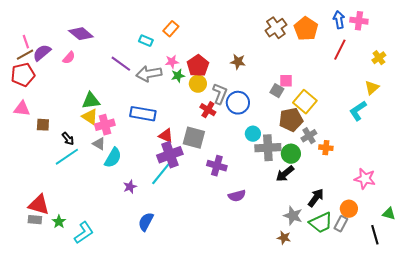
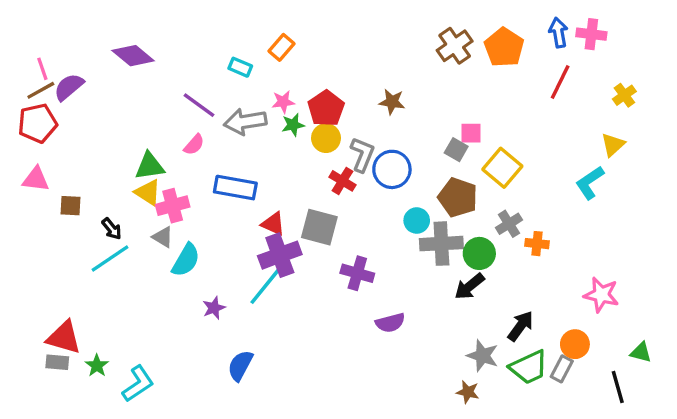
pink semicircle: (69, 58) -> (194, 145), moved
brown pentagon: (291, 120) -> (458, 197), moved, turned 30

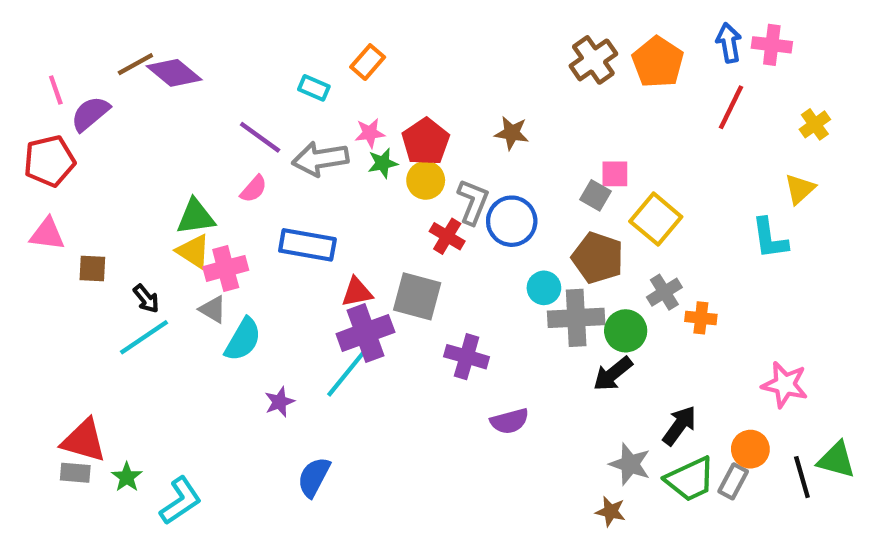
brown line: (41, 90) -> (135, 64), moved
cyan L-shape: (590, 183) -> (770, 238), turned -64
red triangle: (273, 224) -> (357, 292), turned -35
green triangle: (641, 352) -> (836, 460), size x1.4
black line: (618, 387) -> (802, 477), moved

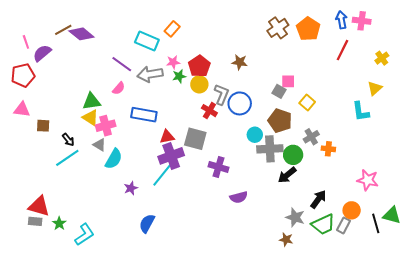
cyan rectangle: (314, 88) -> (147, 41), size x1.6
yellow square: (656, 219) -> (307, 102), size x0.7

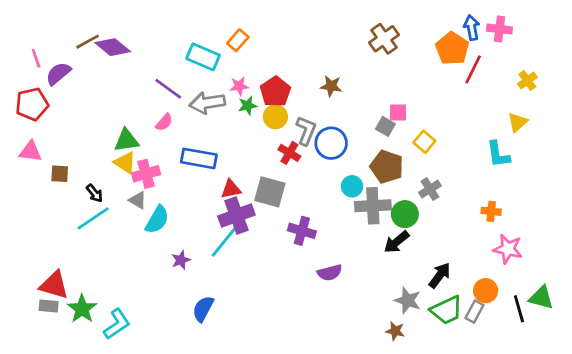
orange pentagon: (308, 29) -> (452, 49), moved
orange cross: (328, 149) -> (491, 211), moved
green star: (59, 223) -> (82, 309), size x1.5

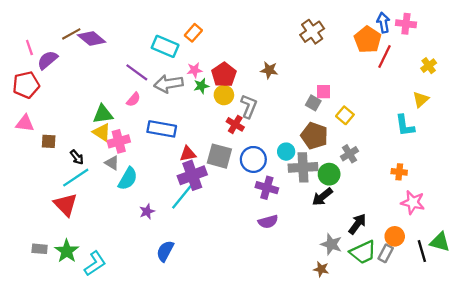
blue circle: (331, 143) -> (253, 159), moved
purple cross: (302, 231) -> (267, 188), moved
red triangle: (54, 285) -> (66, 205), moved, turned 30

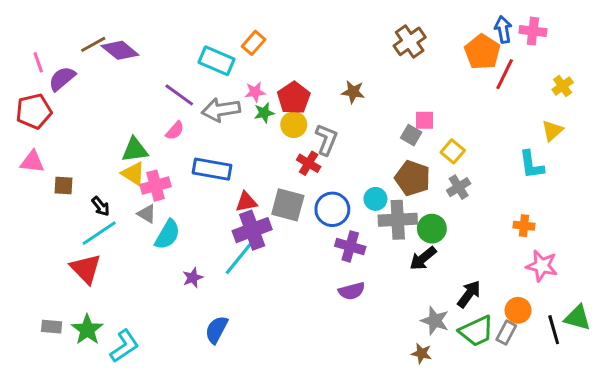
gray cross: (349, 154) -> (459, 187), moved

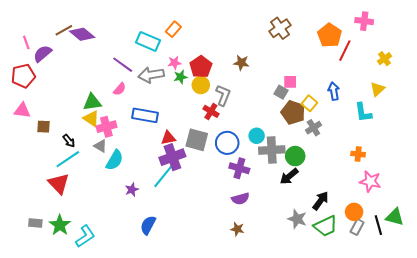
blue arrow: (503, 30) -> (334, 91), moved
brown pentagon: (413, 178) -> (293, 112), moved
gray rectangle: (506, 333) -> (357, 227), moved
brown star: (421, 353) -> (237, 229), moved

